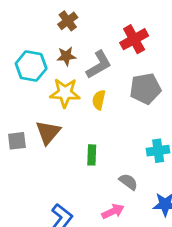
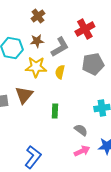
pink arrow: (113, 211) -> (82, 151), moved

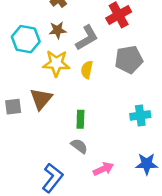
gray semicircle: (81, 130) -> (79, 146), moved
pink arrow: (82, 151) -> (103, 169), moved

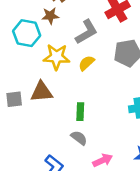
brown star: (58, 30) -> (50, 16), moved
yellow semicircle: (87, 70) -> (86, 63), turned 35
brown triangle: (41, 99) -> (42, 92), turned 45

